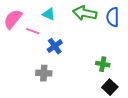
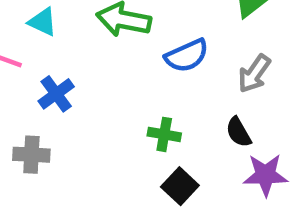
blue semicircle: (113, 17) -> (187, 56), moved, turned -114

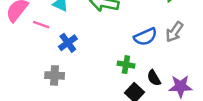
blue semicircle: (187, 56) -> (145, 37), moved
black semicircle: (238, 132) -> (154, 78), moved

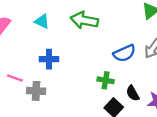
pink line: (41, 25) -> (15, 78), moved
blue cross: (68, 43) -> (49, 59), turned 36

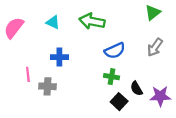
blue semicircle: (124, 53) -> (115, 51), moved
pink line: (15, 78) -> (28, 74), turned 64

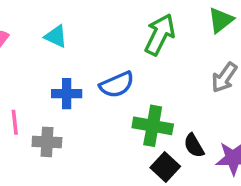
green arrow: (92, 21) -> (160, 35), moved, turned 105
blue semicircle: (115, 51) -> (117, 85), moved
green cross: (111, 77) -> (153, 126), size x1.5

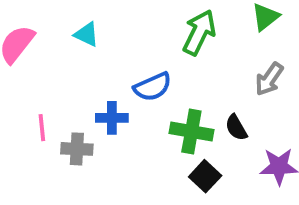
blue cross: (67, 94) -> (112, 118), moved
black semicircle: (194, 146) -> (236, 128), moved

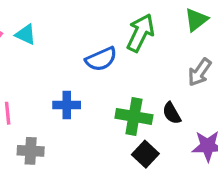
cyan triangle: (87, 34) -> (26, 34), moved
blue semicircle: (153, 87) -> (101, 59), moved
gray cross: (77, 149) -> (31, 151), moved

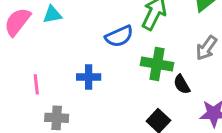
cyan triangle: (26, 34) -> (52, 15), turned -36
green cross: (134, 116) -> (157, 64), moved

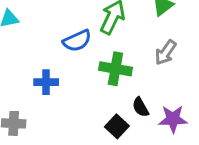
black semicircle: (182, 84) -> (141, 107), moved

